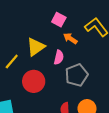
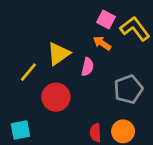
pink square: (59, 20) -> (106, 19), moved
gray pentagon: (77, 75) -> (128, 89), moved

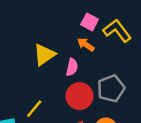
yellow line: (28, 72) -> (34, 109), moved
red circle: (56, 97) -> (80, 96), moved

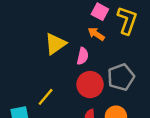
yellow L-shape: (117, 31) -> (127, 20), turned 56

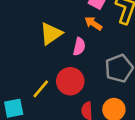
red circle: (90, 85) -> (70, 81), moved

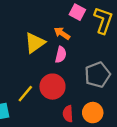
orange arrow: (93, 23) -> (62, 33), moved

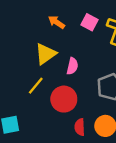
orange arrow: (62, 33) -> (56, 22), moved
yellow line: (25, 94) -> (36, 86), moved

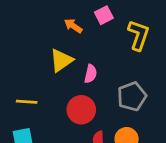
pink square: (89, 22) -> (104, 15), moved, turned 35
yellow line: (36, 86) -> (27, 102), moved, turned 54

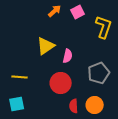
orange arrow: (73, 26) -> (55, 11), moved, turned 104

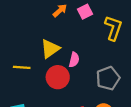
yellow line: (20, 77) -> (22, 67), moved
red circle: (61, 83) -> (58, 77), moved

